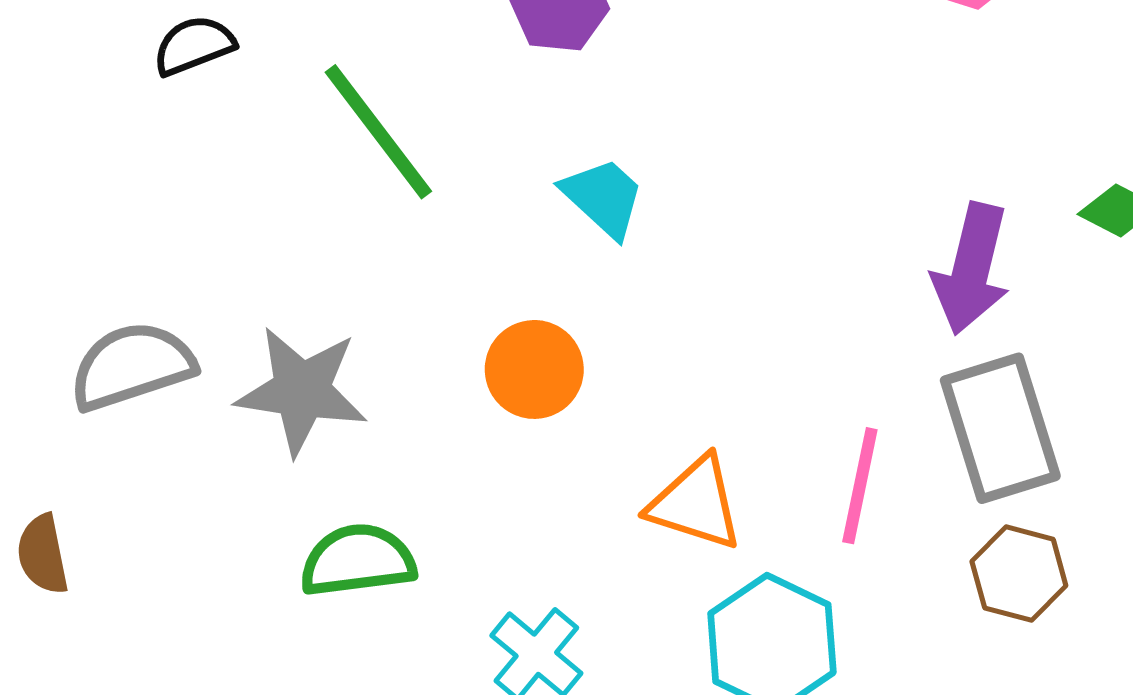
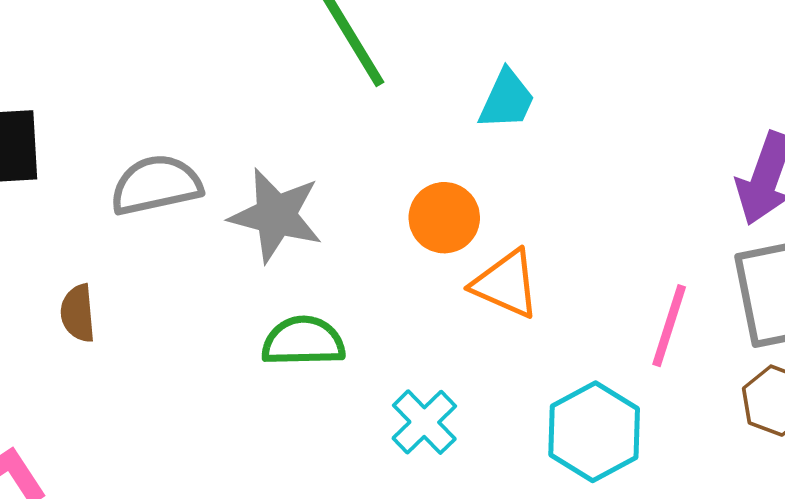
cyan trapezoid: (603, 197) -> (507, 100), turned 66
orange triangle: (696, 503) -> (506, 284), moved

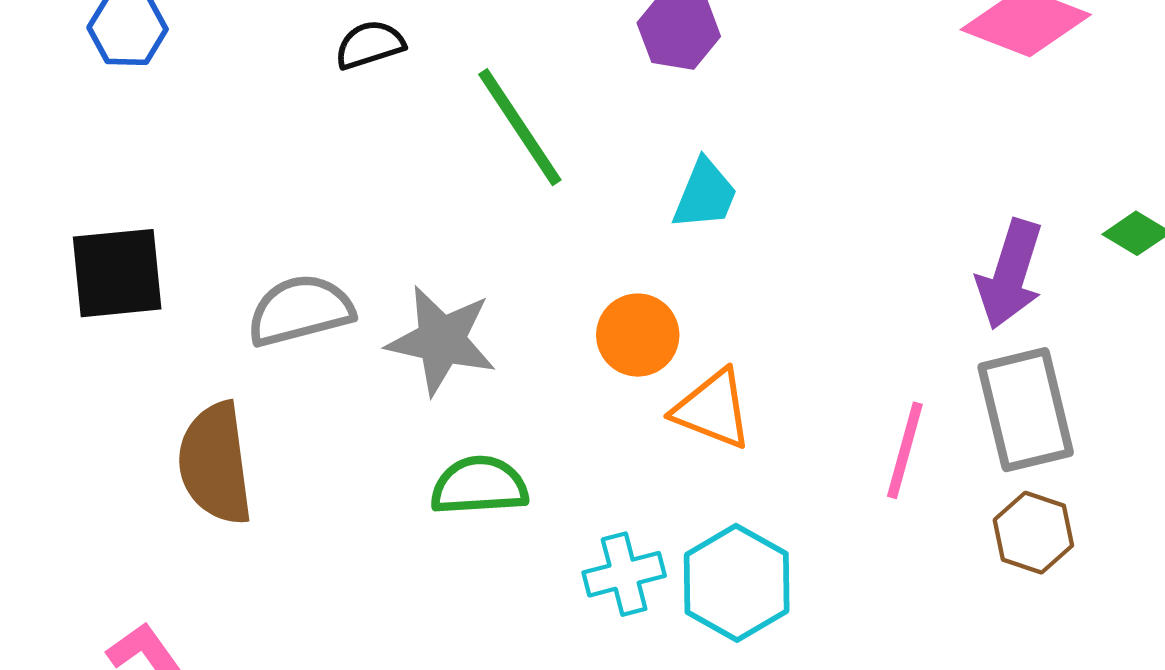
brown semicircle: (78, 313) -> (215, 464), size x1.8
cyan cross: (424, 422) -> (624, 574), turned 32
cyan hexagon: (594, 432) -> (737, 583), moved

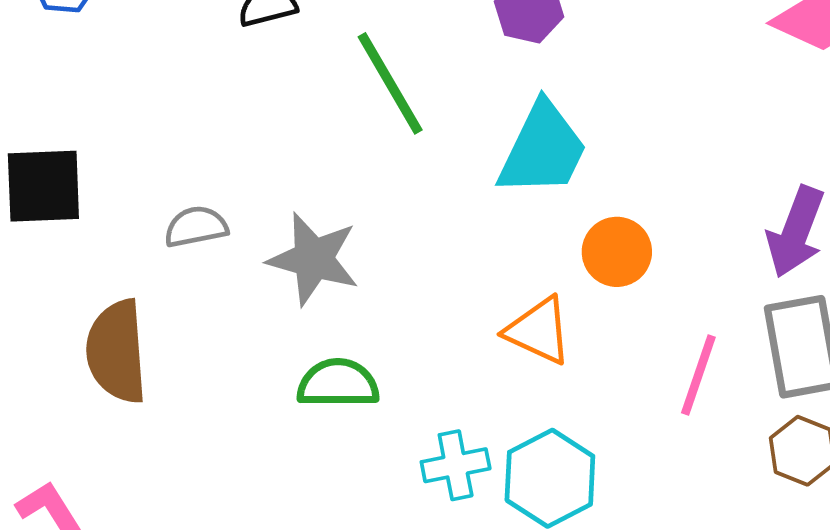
cyan trapezoid: (705, 194) -> (543, 149), size x1.6
gray semicircle: (300, 310) -> (196, 227), size x0.7
orange circle: (638, 335) -> (617, 252), moved

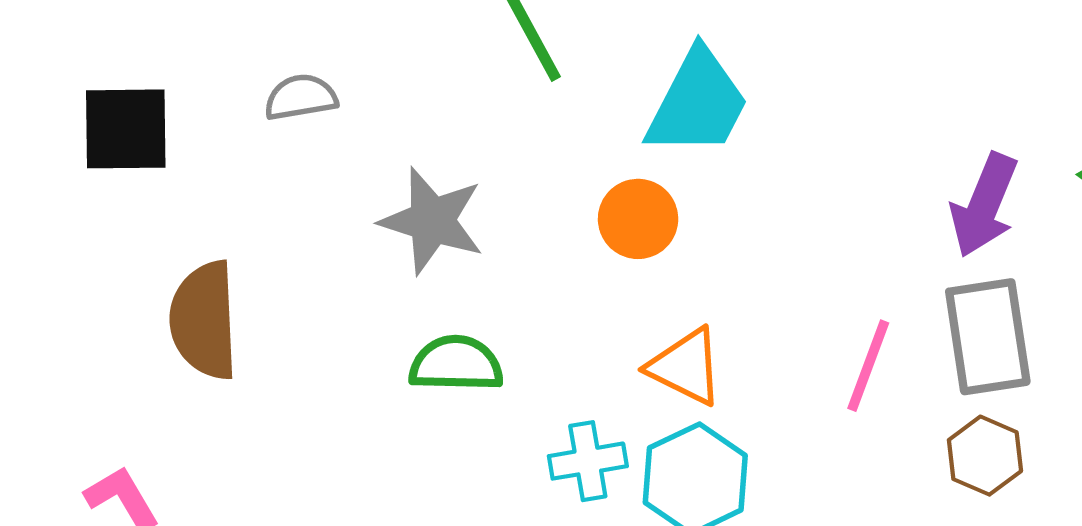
gray semicircle: (196, 227) -> (301, 97), moved
orange circle: (617, 252) -> (638, 219), moved
orange triangle: (539, 331) -> (686, 367), moved

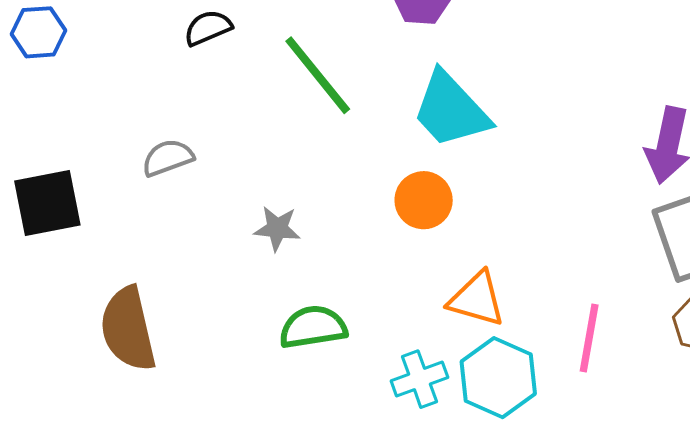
cyan trapezoid: (698, 103) -> (451, 110), turned 120
gray star: (432, 221) -> (277, 228), size x0.6
pink line: (868, 366) -> (589, 338), moved

